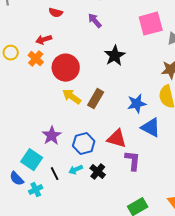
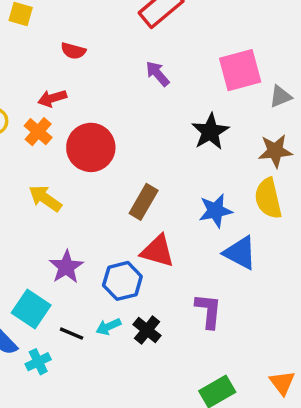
purple arrow: (95, 21) -> (158, 74), moved
black star: (115, 56) -> (210, 132), moved
yellow arrow: (72, 97) -> (45, 198), moved
red triangle: (117, 139) -> (158, 251), moved
black line: (55, 174) -> (72, 334), turned -40

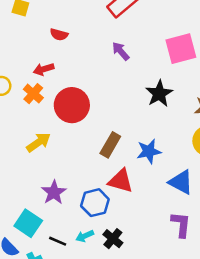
yellow arrow: (45, 198) -> (38, 142), turned 110
blue star: (216, 211) -> (149, 151), moved
purple L-shape: (208, 311) -> (181, 224), moved

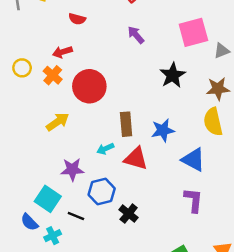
brown rectangle: (110, 145) -> (126, 124), turned -35
purple star: (54, 192) -> (72, 169), turned 30
blue hexagon: (95, 203) -> (102, 192), moved
cyan arrow: (85, 236) -> (105, 149), moved

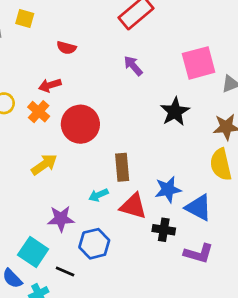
blue star: (163, 130) -> (168, 189), moved
purple L-shape: (193, 200) -> (199, 253), turned 100
black cross: (129, 214) -> (164, 230), moved, turned -30

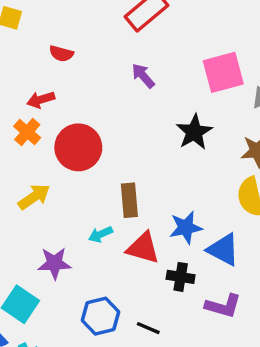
blue hexagon: (94, 244) -> (100, 316), moved
black line: (65, 272) -> (148, 328), moved

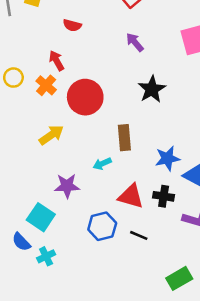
red arrow: (41, 100) -> (57, 61), turned 78
black star: (194, 132) -> (152, 89), moved
red triangle: (143, 248) -> (131, 196), moved

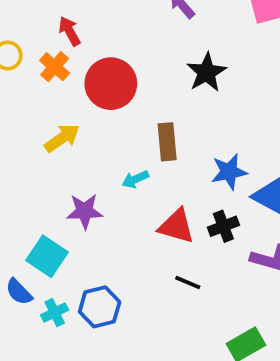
black cross: (164, 196) -> (223, 226), turned -30
blue hexagon: (102, 226) -> (100, 307), moved

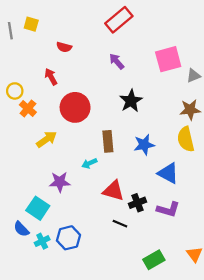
orange cross: (55, 67) -> (28, 109), moved
blue star: (229, 172) -> (144, 145), moved
black cross: (223, 226) -> (138, 203), moved

